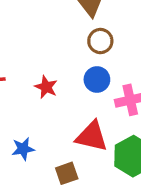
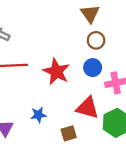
red star: (46, 87) -> (56, 72), size x1.6

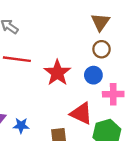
blue star: (38, 115) -> (21, 125), moved

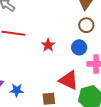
red star: (57, 73) -> (48, 45), size x0.6

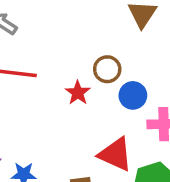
brown circle: (86, 25) -> (107, 69), moved

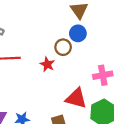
blue circle: (133, 95) -> (78, 33), moved

